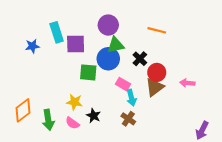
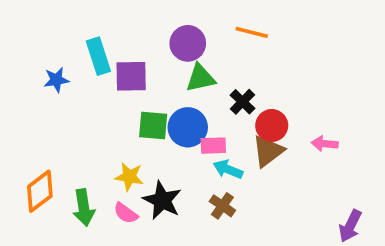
orange line: (157, 30) -> (252, 32), moved
blue circle: (108, 59) -> (188, 127), moved
pink rectangle: (123, 84) -> (213, 146), turned -32
cyan arrow: (131, 98) -> (228, 169), turned 126
black star: (94, 116) -> (162, 200), size x1.5

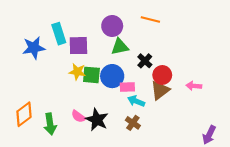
blue star: (56, 80) -> (34, 48), size x1.5
yellow star: (129, 177) -> (77, 72), moved
pink semicircle: (126, 213) -> (78, 116), moved

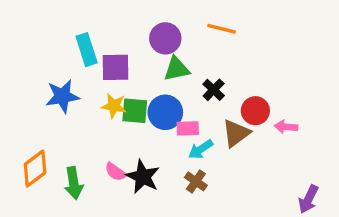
blue star: (34, 48) -> (62, 96), moved
red circle: (162, 75) -> (255, 111), moved
cyan arrow: (136, 101) -> (201, 149), turned -56

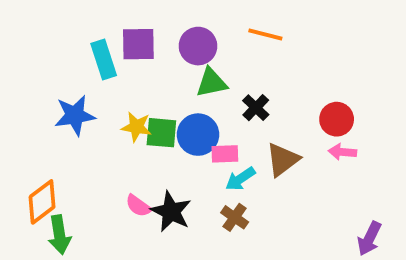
purple square: (115, 67) -> (138, 44), moved
red circle: (255, 111) -> (337, 119), moved
green arrow: (74, 183) -> (59, 235), moved

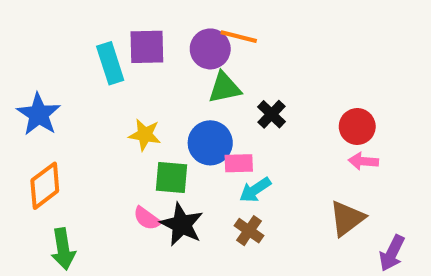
orange line: (265, 34) -> (239, 37), moved
blue star: (75, 115) -> (39, 114), moved, turned -30
green square: (161, 133) -> (171, 178), moved
brown triangle: (283, 160) -> (347, 218), moved
orange diamond: (42, 202) -> (45, 186), moved

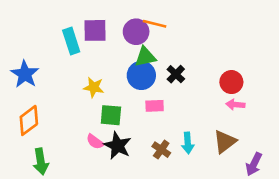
blue circle: (210, 143) -> (141, 75), moved
cyan arrow: (255, 190) -> (188, 143), moved, turned -60

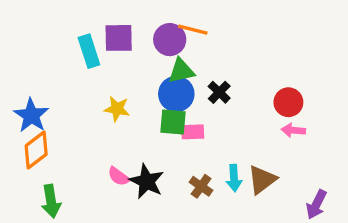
blue star: (25, 74) -> (31, 115), moved
green square: (111, 115) -> (173, 122), moved
brown triangle: (225, 142) -> (262, 180), moved

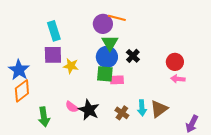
purple square: (119, 38) -> (53, 55), moved
green triangle: (181, 71) -> (110, 43), turned -48
green arrow: (51, 201) -> (44, 117), moved

